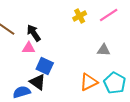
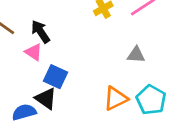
pink triangle: (29, 48) -> (34, 52), turned 32

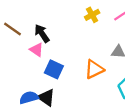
black triangle: (46, 98) -> (46, 98), moved
orange triangle: (116, 98) -> (94, 69), moved

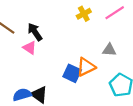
blue square: (54, 69) -> (72, 73), moved

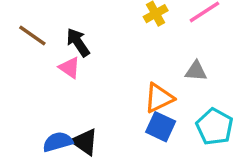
blue square: (72, 73) -> (161, 127), moved

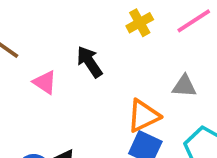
black arrow: (78, 42) -> (89, 62), moved

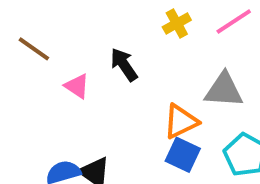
gray triangle: (184, 86) -> (224, 90), size x1.5

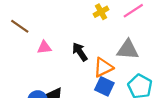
black arrow: (124, 65) -> (80, 52), moved
pink triangle: (77, 86) -> (44, 47), turned -40

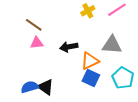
brown line: (20, 26) -> (34, 25), moved
black arrow: (80, 52) -> (69, 47), turned -66

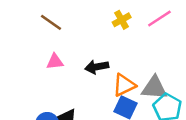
brown line: (34, 25) -> (51, 22), moved
gray triangle: (112, 45) -> (154, 88), moved

